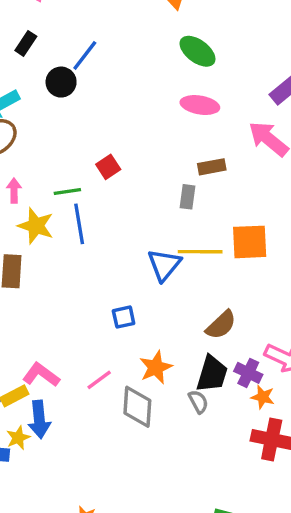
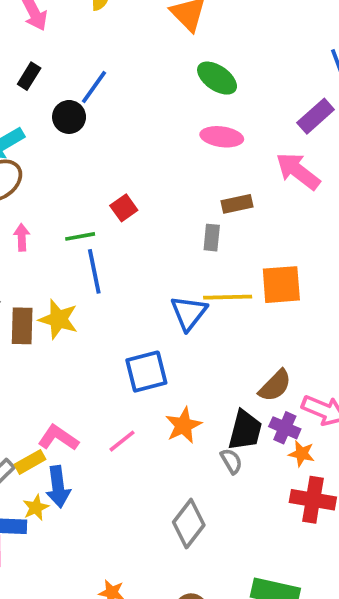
yellow star: (36, 226) -> (58, 319), moved
blue square: (124, 317) -> (146, 372), size x1.6
brown semicircle: (221, 325) -> (275, 386), moved
gray diamond: (137, 407) -> (189, 524), moved, turned 36

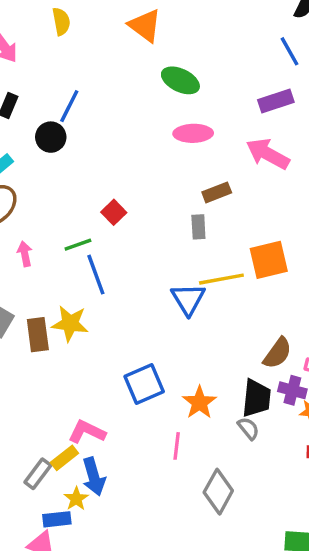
purple rectangle: (316, 116) -> (276, 101), turned 32
blue square: (146, 372) -> (144, 384), moved
pink line: (122, 441) -> (177, 446), moved, turned -36

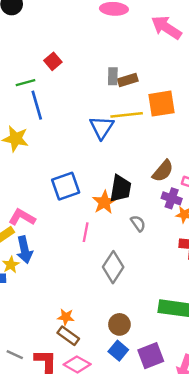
brown rectangle: (217, 192) -> (128, 80), moved
black trapezoid: (257, 398) -> (120, 188), moved

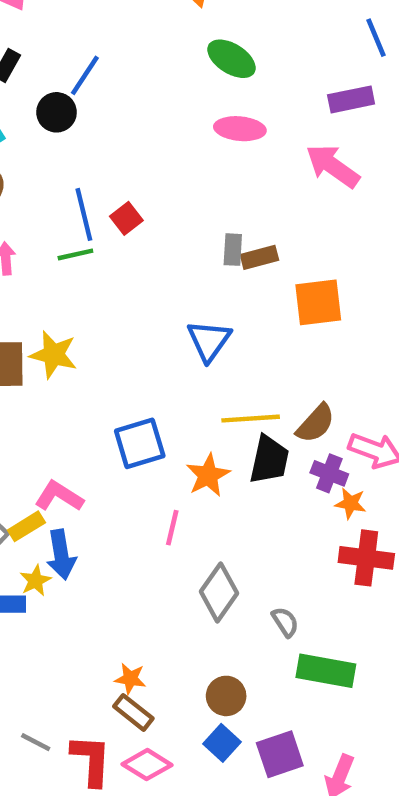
blue line: (37, 105) -> (84, 214), moved
yellow line: (127, 115) -> (251, 419), moved
black trapezoid: (120, 188) -> (269, 460), moved
gray semicircle: (138, 223) -> (285, 622), moved

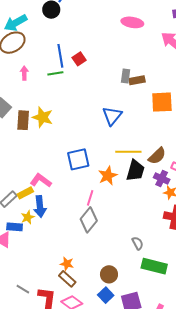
gray diamond: (219, 592) -> (89, 220), moved

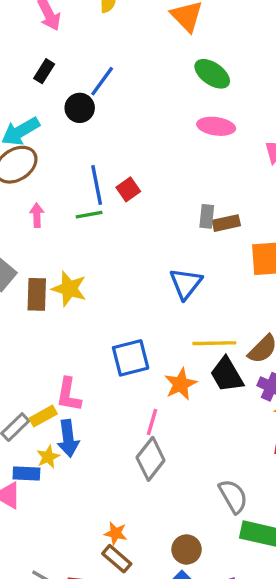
black trapezoid: (135, 171) -> (227, 375), turned 135
pink L-shape: (41, 180) -> (69, 395), turned -115
gray semicircle: (138, 243) -> (233, 496), size x1.5

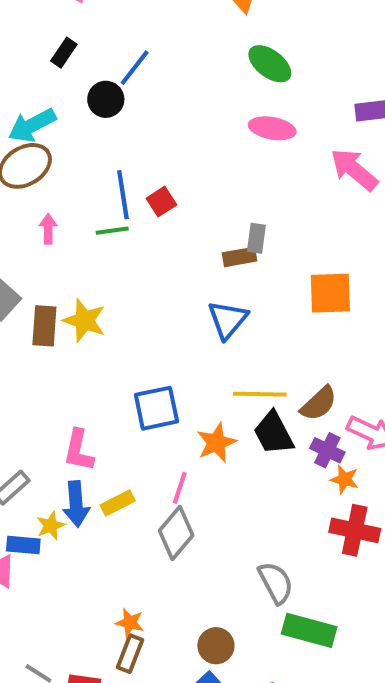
brown rectangle: (226, 223) -> (240, 257), moved
yellow rectangle: (43, 416) -> (118, 503), moved
brown rectangle: (117, 559) -> (130, 654), turned 68

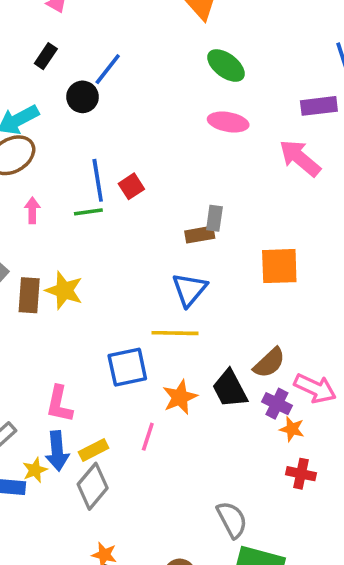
yellow line: (260, 394) -> (175, 333), moved
red cross: (355, 530) -> (301, 474), size x0.7
gray diamond: (176, 533) -> (93, 486), moved

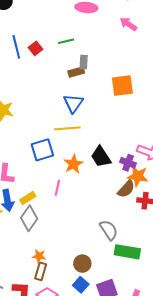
pink arrow: (300, 158) -> (128, 24), size x0.7
green line: (88, 212) -> (66, 41), moved
brown semicircle: (269, 363) -> (126, 189), moved
orange star: (292, 429) -> (138, 176), size x1.5

